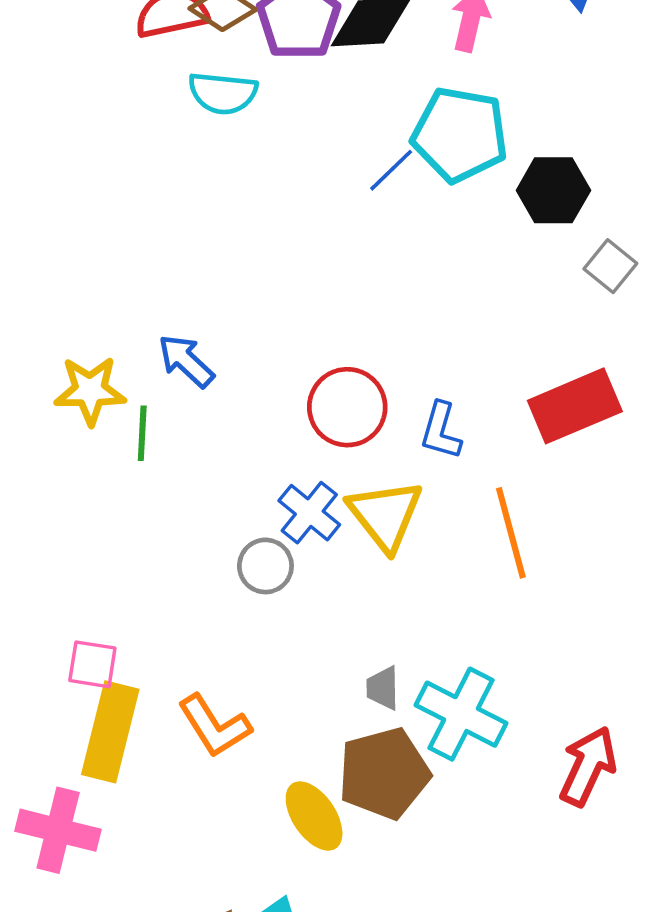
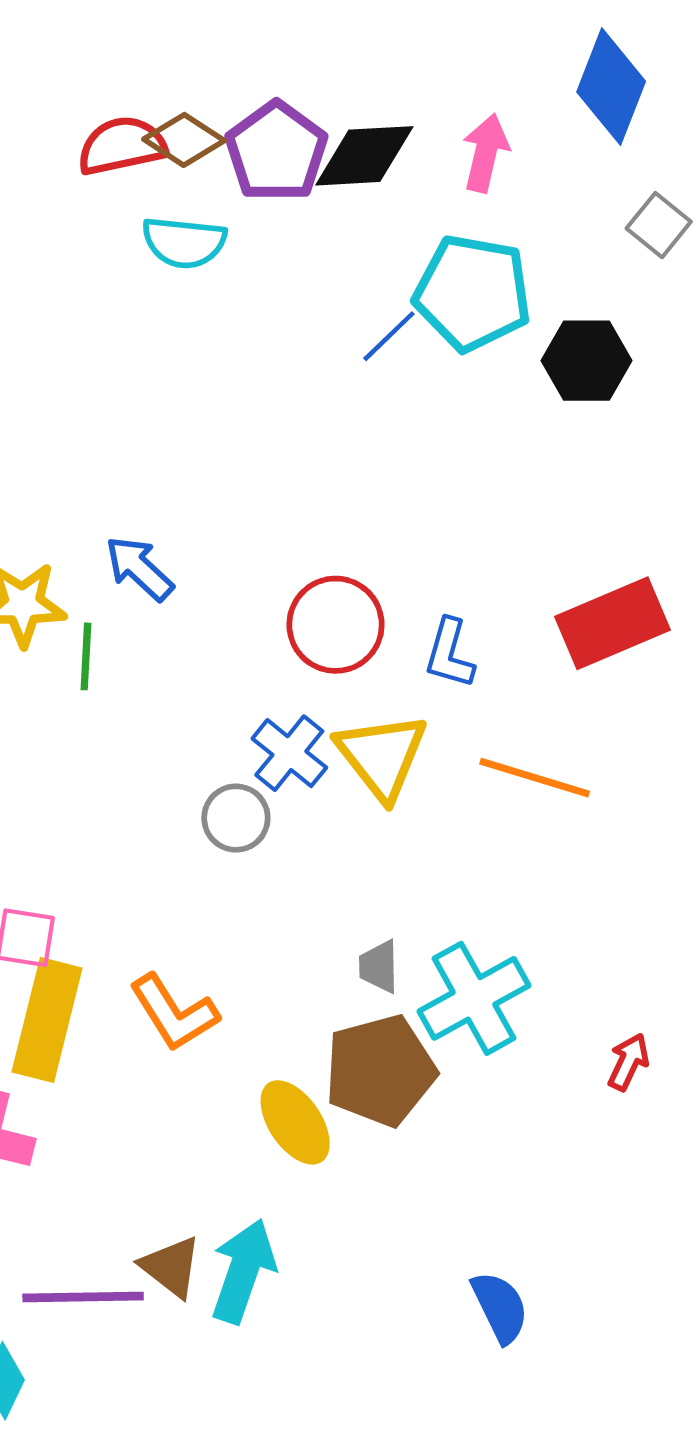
gray square: (610, 266) -> (659, 225), moved
orange line: (511, 533) -> (535, 778), turned -58
cyan cross: (461, 714) -> (474, 998), turned 34
red arrow: (588, 766) -> (628, 1062), size x0.6

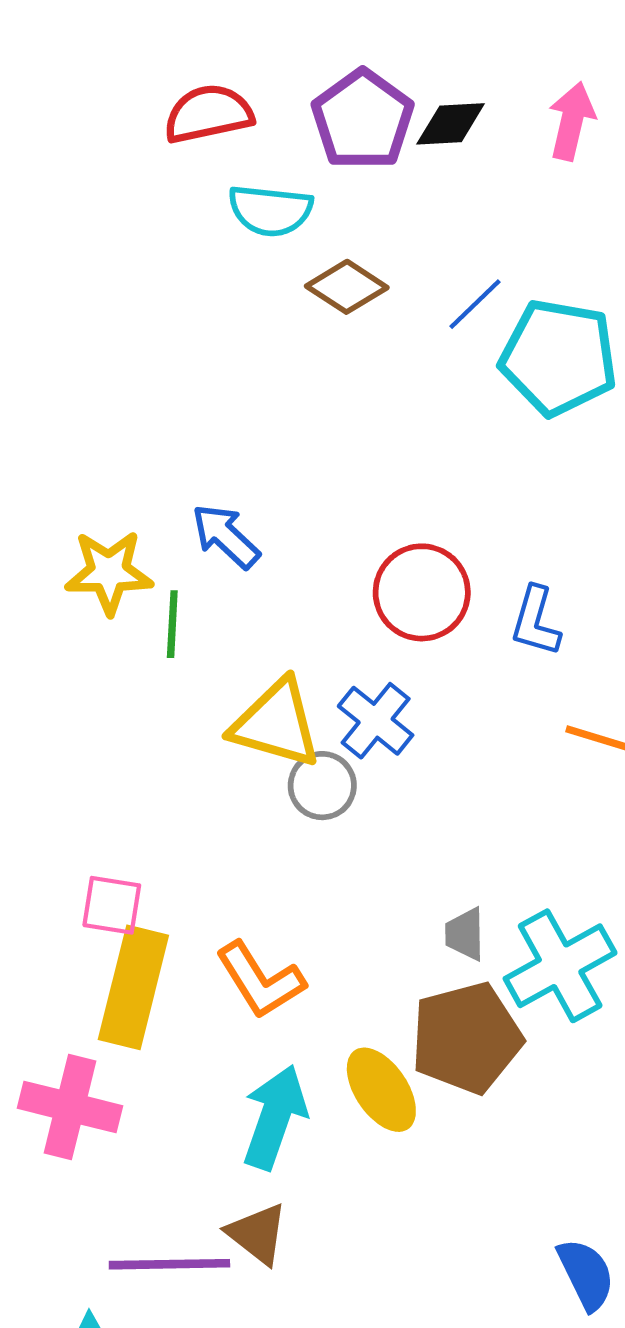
brown diamond: (184, 140) -> (347, 287), moved
black diamond: (364, 156) -> (451, 124), size x0.7
cyan pentagon: (473, 293) -> (559, 357), moved
yellow triangle: (382, 756) -> (276, 724), moved, turned -36
cyan arrow: (243, 1271) -> (275, 1117), moved

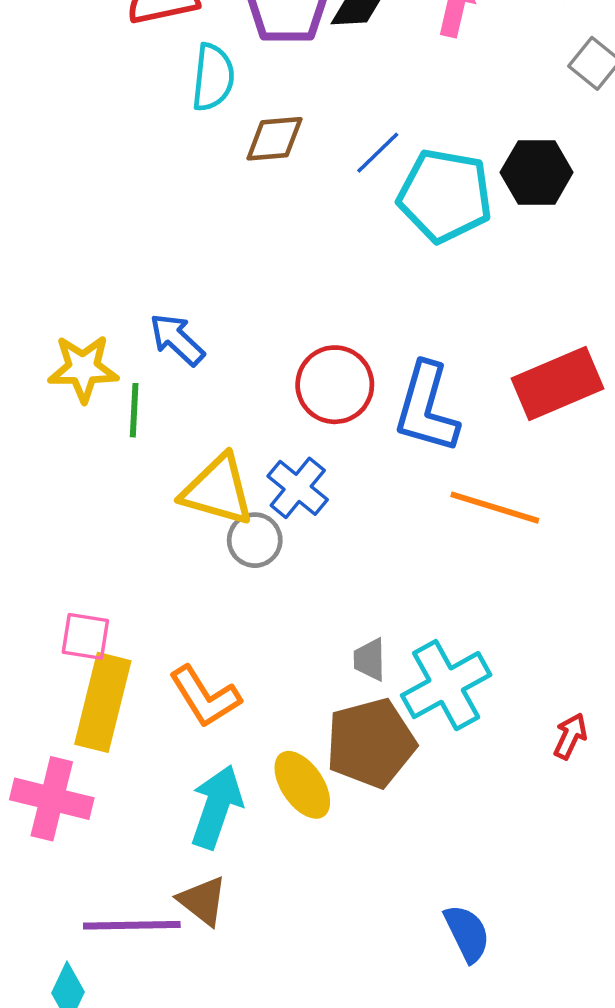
cyan semicircle: (270, 210) -> (213, 77), turned -90
brown diamond: (347, 287) -> (274, 139), turned -38
blue L-shape: (536, 621) -> (426, 408), size x1.6

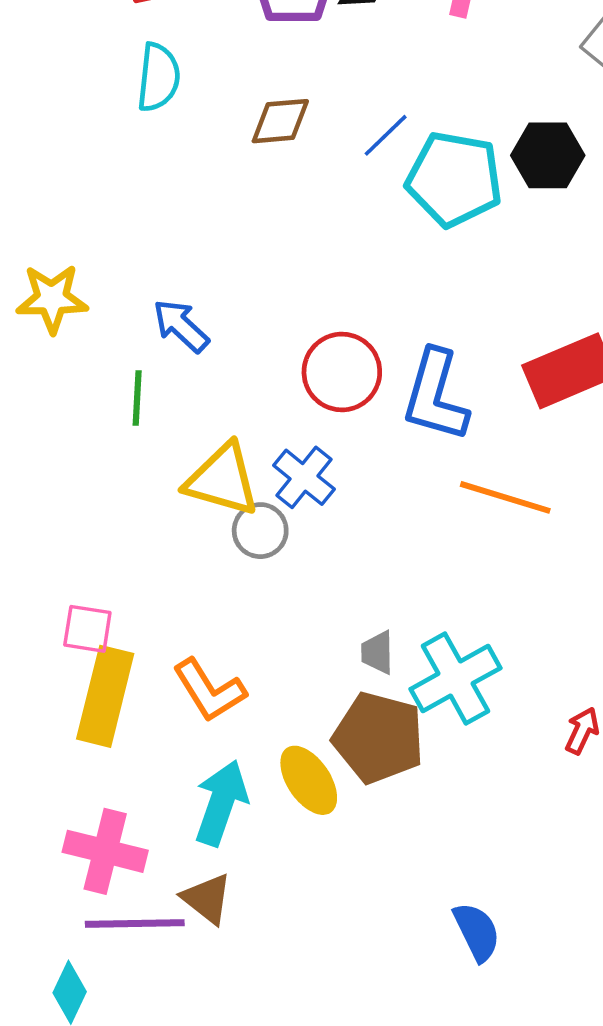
cyan semicircle: (213, 77) -> (158, 77), moved
yellow star: (83, 368) -> (52, 299), moved
brown pentagon: (371, 743) -> (379, 738), turned 30
pink cross: (52, 799) -> (105, 851), moved

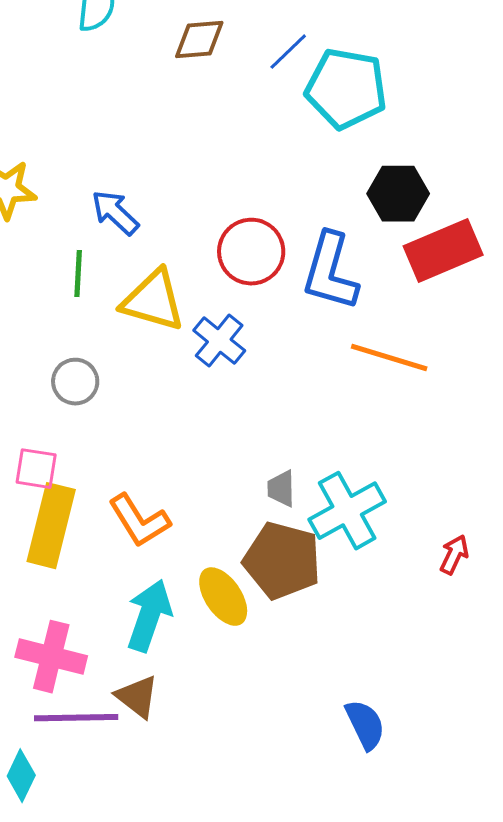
black hexagon: (548, 155) -> (398, 194), moved
yellow triangle: (222, 480) -> (153, 301), moved
gray circle: (260, 531) -> (75, 382), moved

